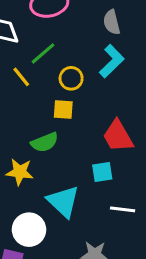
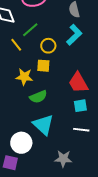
green semicircle: (45, 142) -> (38, 97), moved
yellow star: (20, 172) -> (24, 77), moved
cyan square: (102, 172) -> (80, 106), moved

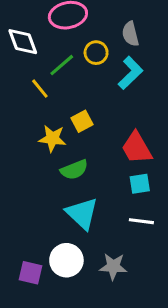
yellow circle: (48, 46) -> (96, 53), moved
yellow square: (43, 66) -> (82, 121), turned -32
white circle: (21, 143) -> (66, 260), moved

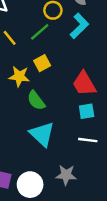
green line: (62, 65) -> (40, 32), moved
green semicircle: (74, 170) -> (36, 100), turned 75
white circle: (66, 260) -> (30, 185), moved

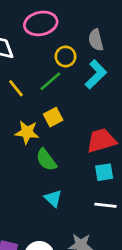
red trapezoid: (84, 84) -> (101, 141), turned 104
cyan triangle: (42, 134) -> (53, 198), size x0.6

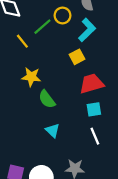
green line: (50, 81) -> (42, 27), moved
yellow square: (53, 117) -> (77, 57), moved
white line: (105, 205) -> (95, 136), turned 60

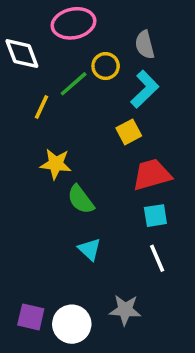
yellow line: (22, 41) -> (41, 107), turned 64

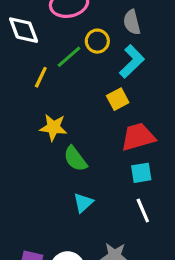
cyan triangle: (90, 249) -> (83, 203), turned 35

